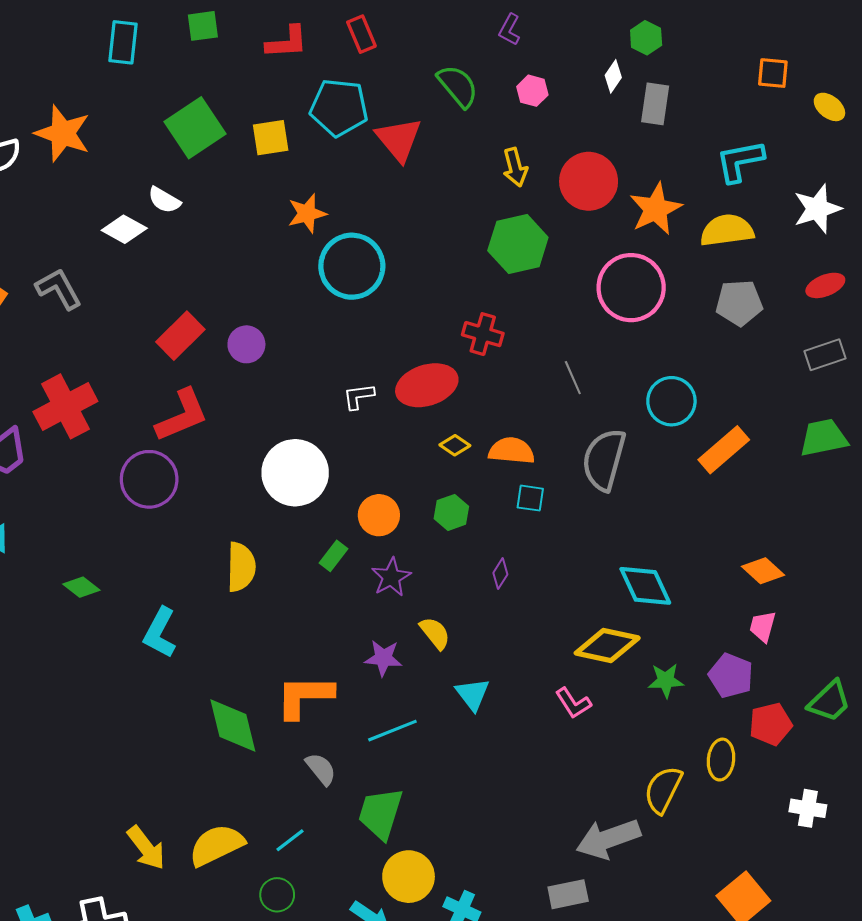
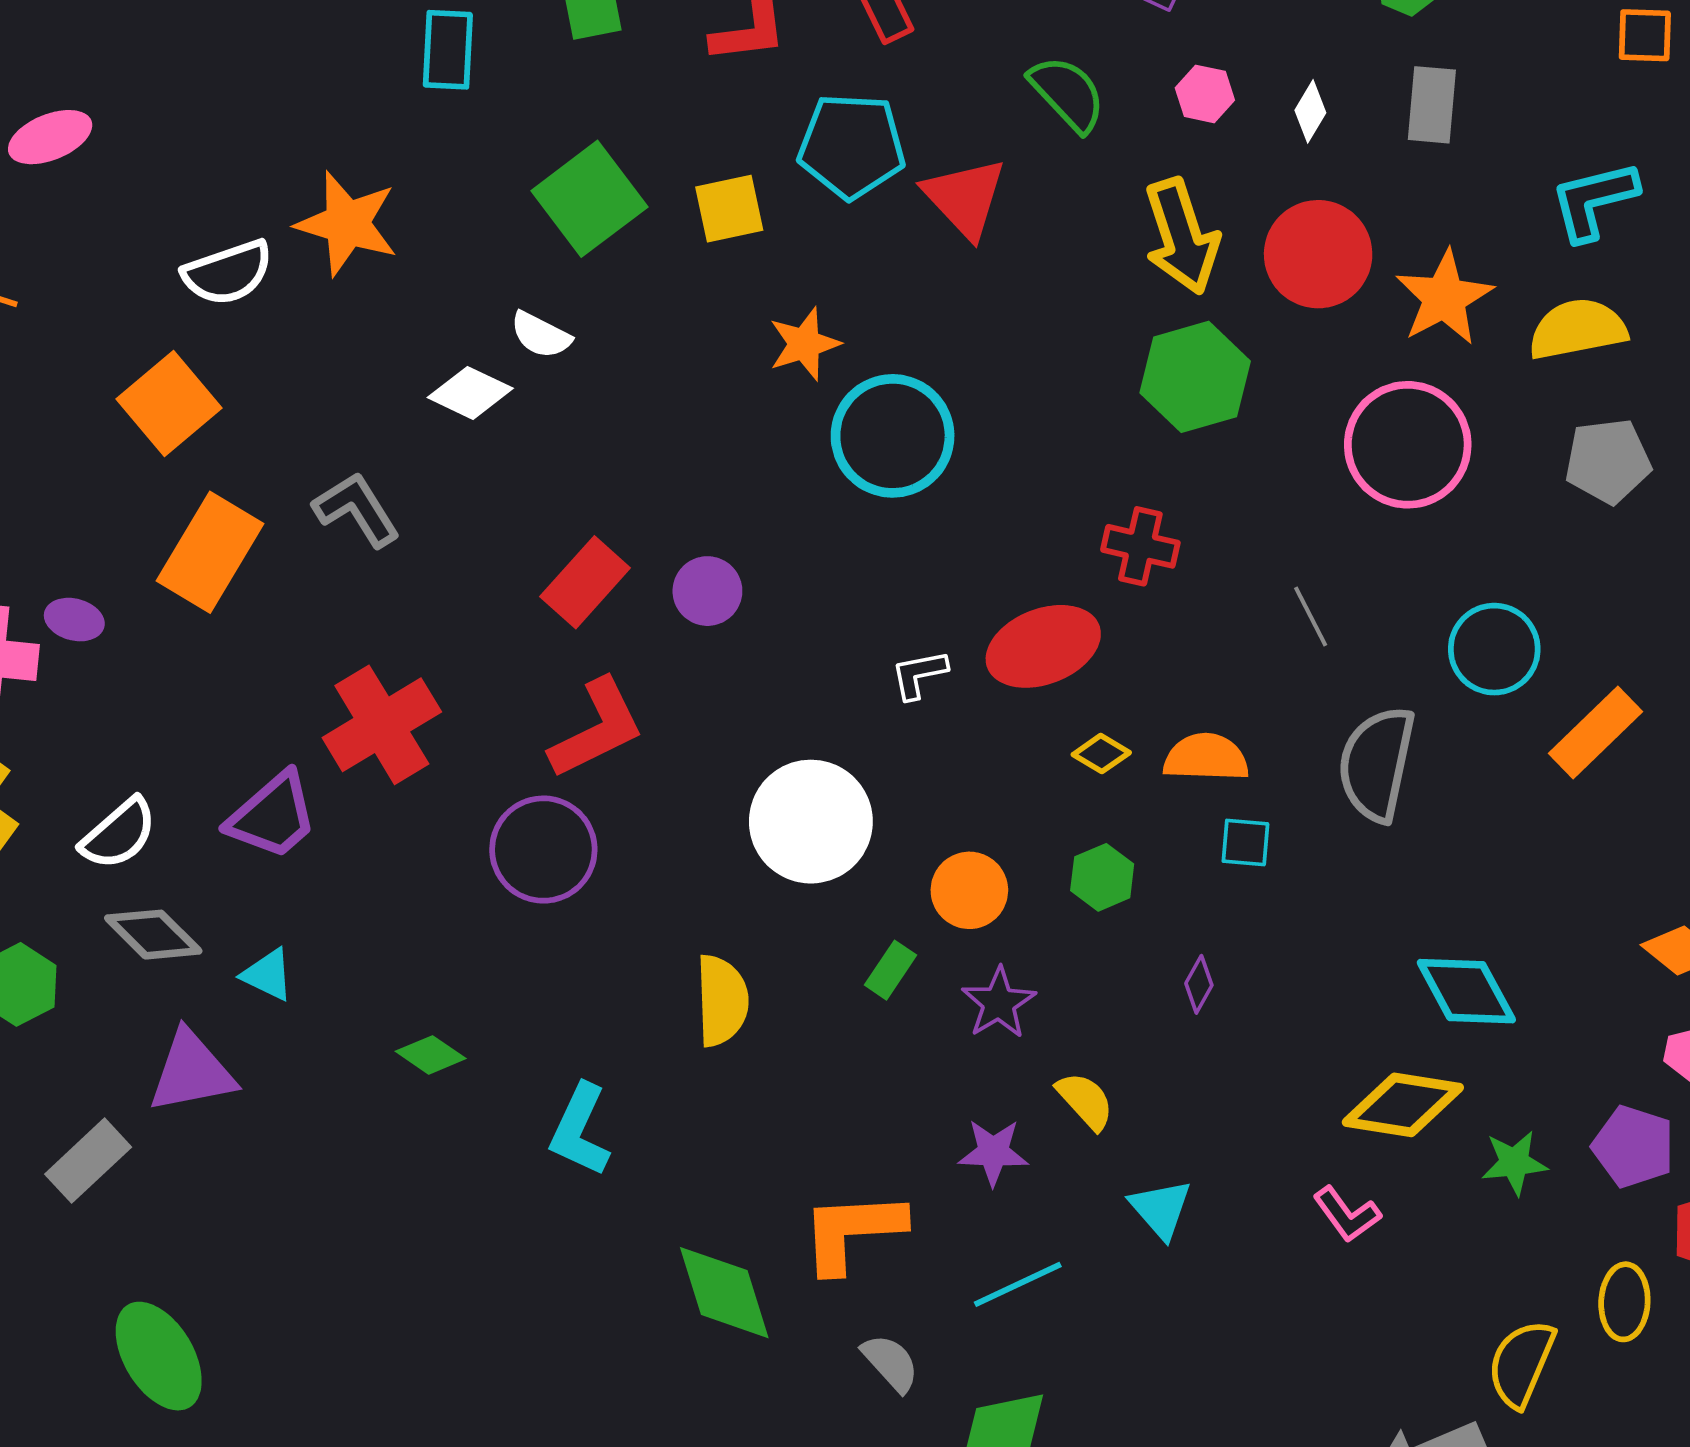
white diamond: (613, 76) -> (1310, 111), moved
yellow arrow: (515, 167) -> (1182, 236), size x1.6

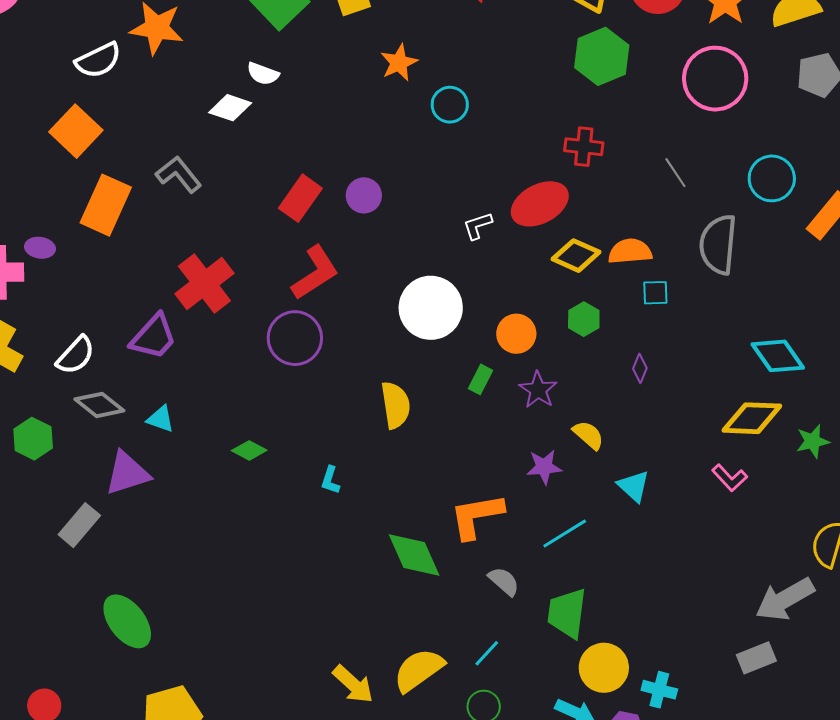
cyan circle: (893, 436) -> (450, 105), size x0.6
yellow diamond: (1101, 754) -> (576, 256), size x1.6
cyan L-shape: (580, 1130) -> (330, 480), size x0.6

